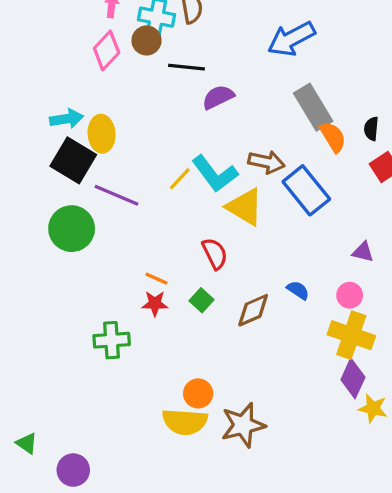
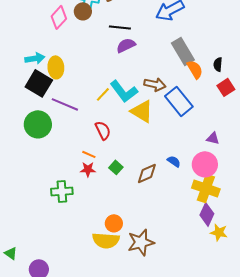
black line: (186, 67) -> (120, 27), moved
red semicircle: (215, 254) -> (103, 130), moved
pink circle: (350, 295) -> (205, 164), size x1.6

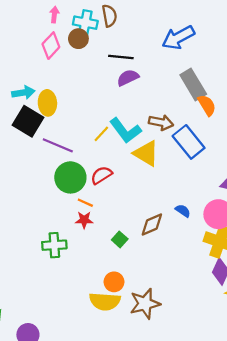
green circle: (38, 124) -> (70, 177), moved
red semicircle: (103, 130) -> (101, 175), turned -96
green square: (116, 167) -> (120, 239), moved

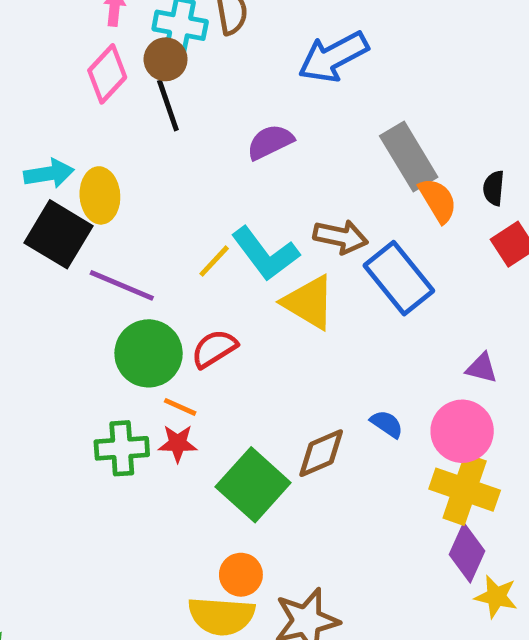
blue arrow: (178, 38) -> (333, 57), moved
black line: (121, 57) -> (168, 105), moved, turned 65
green square: (120, 239) -> (253, 485), size x2.0
green cross: (54, 245) -> (122, 448), moved

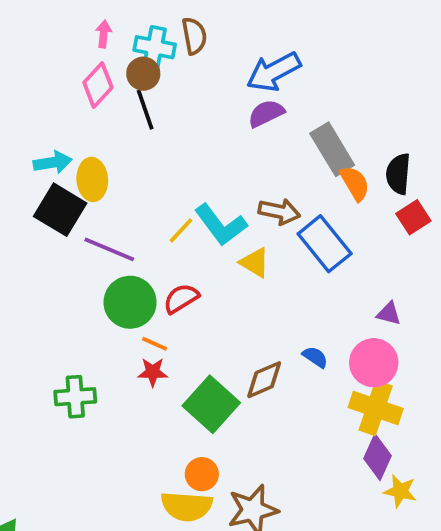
purple semicircle: (270, 142) -> (266, 113), moved
black semicircle: (494, 188) -> (398, 174), size x1.5
yellow triangle: (309, 302) -> (255, 263), size x0.7
green cross: (122, 448) -> (75, 397), moved

